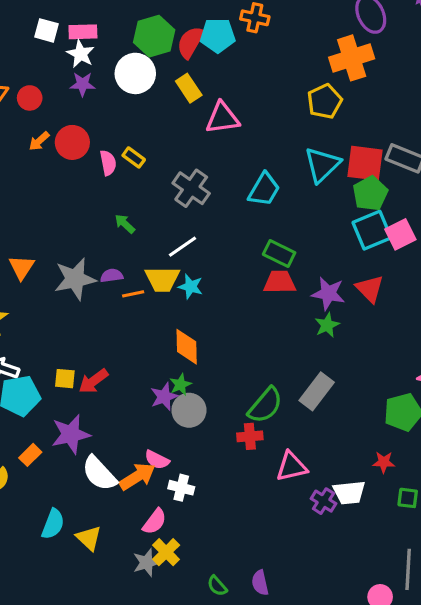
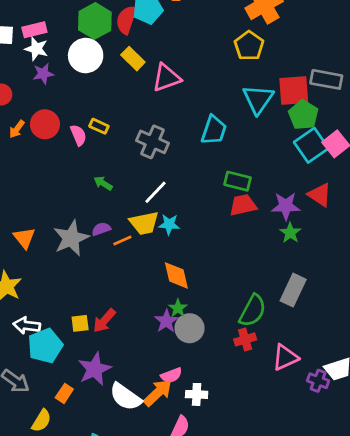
pink semicircle: (157, 460) -> (171, 375), turned -35

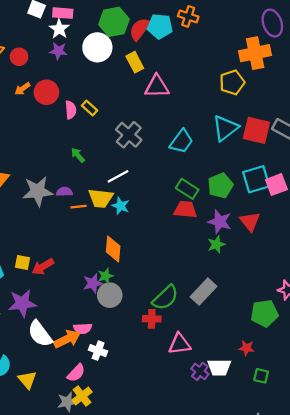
green pentagon: (303, 115) -> (220, 186), moved

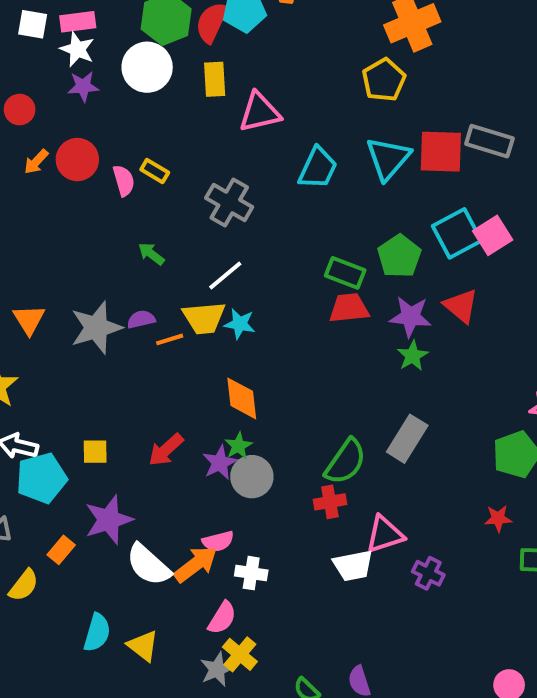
yellow rectangle: (135, 62) -> (215, 79), turned 36
cyan trapezoid: (181, 141) -> (318, 168), moved
red arrow: (43, 267) -> (166, 450), moved
white trapezoid: (219, 367) -> (353, 566), moved

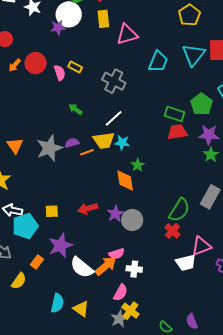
purple star: (83, 86) -> (58, 28), moved
green star: (238, 446) -> (138, 165), moved
red arrow: (166, 450) -> (88, 208), turned 30
red cross: (330, 502) -> (172, 231), turned -35

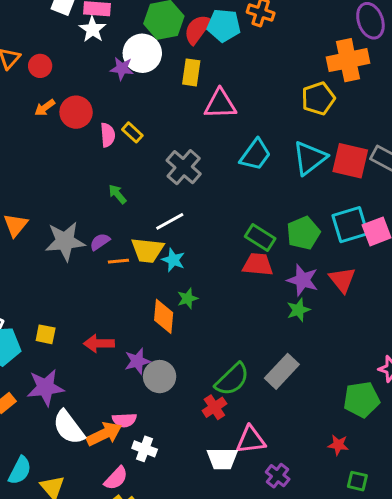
purple semicircle: (72, 143) -> (100, 242), turned -32

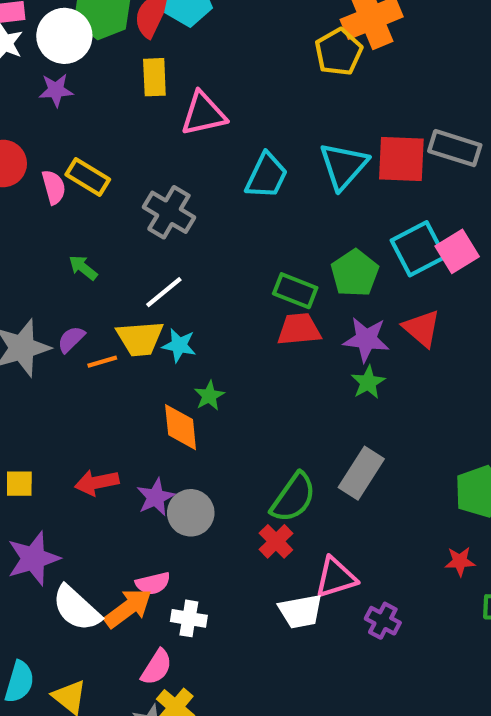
white circle: (142, 53) -> (64, 36), moved
yellow pentagon: (318, 98) -> (339, 52), moved
yellow rectangle: (132, 132) -> (88, 177), size x1.4

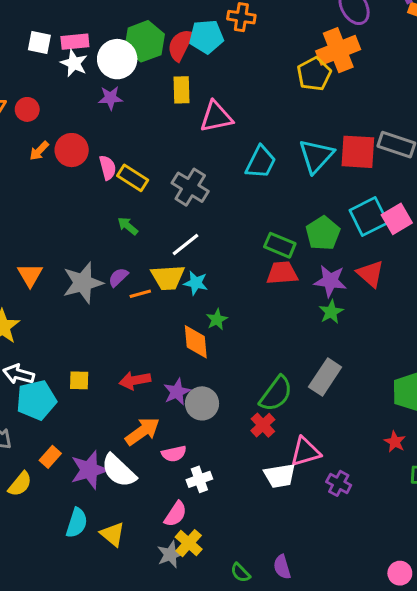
yellow rectangle: (88, 177) -> (133, 178), moved
purple star: (33, 558) -> (89, 470), moved
red star: (460, 561) -> (395, 442), turned 30
orange arrow: (128, 608) -> (142, 431), moved
white cross: (189, 618) -> (199, 479), turned -30

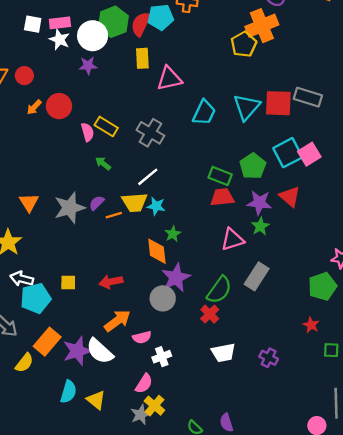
pink semicircle: (108, 168) -> (87, 132), moved
purple star: (177, 392) -> (176, 278), moved, size x1.4
pink triangle: (305, 452) -> (232, 239), moved
orange rectangle: (50, 457) -> (47, 342), size x1.6

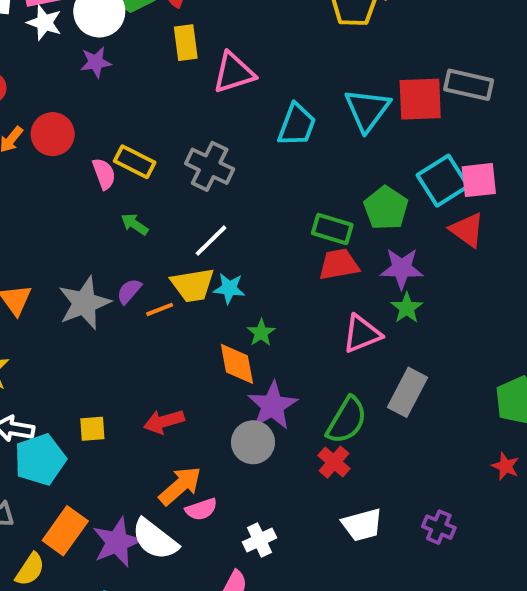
pink square: (309, 154) -> (479, 180), turned 30
red triangle: (290, 196) -> (467, 230), moved
pink semicircle: (142, 337) -> (201, 509), moved

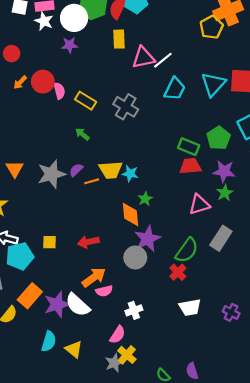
pink semicircle: (104, 174) -> (59, 91), moved
white line: (211, 241) -> (163, 60), moved

